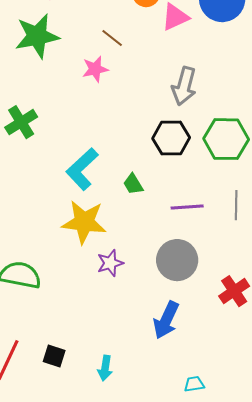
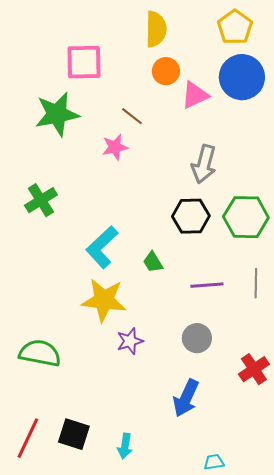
gray circle: (177, 260) -> (197, 338), size x0.7
black square: (54, 356) -> (74, 434), size x1.4

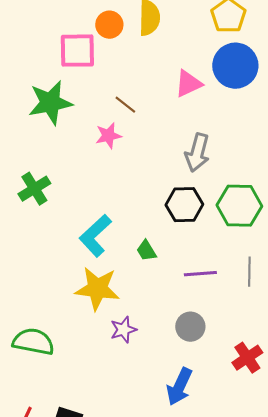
orange circle: (166, 71) -> (109, 25), moved

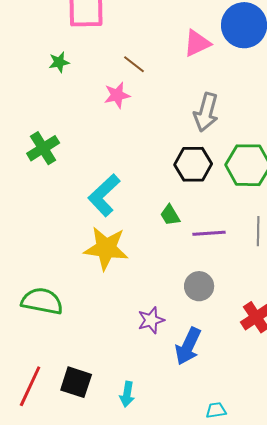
green star: (50, 103) -> (59, 62), size x0.5
green trapezoid: (146, 251) -> (170, 215), moved
purple star: (123, 330) -> (151, 320), moved

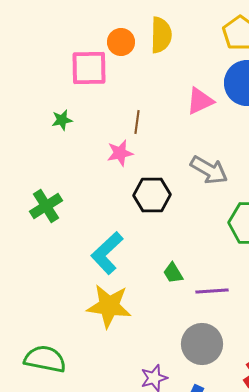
brown line: (134, 64) -> (137, 122), turned 60
gray arrow: (206, 112) -> (209, 170), turned -75
black hexagon: (193, 164) -> (152, 195), moved
gray circle: (199, 286) -> (202, 344), size x1.4

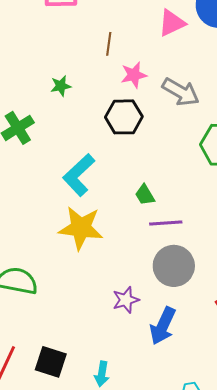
green star: (62, 120) -> (61, 86), moved
pink star: (120, 153) -> (134, 75), moved
purple line: (212, 291) -> (166, 223), moved

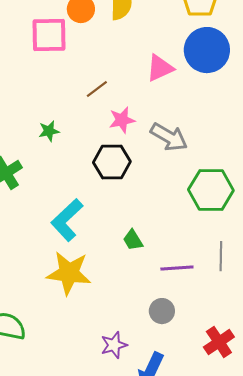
brown line: (109, 44) -> (97, 89), turned 45
purple line: (166, 223) -> (177, 268), moved
gray circle: (174, 266) -> (162, 311), size x0.6

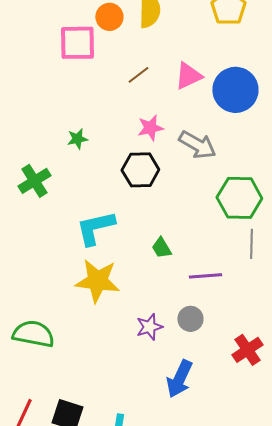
blue circle: (207, 50) -> (235, 90), moved
brown line: (97, 89) -> (138, 75), moved
cyan L-shape: (67, 220) -> (95, 228), turned 30
gray line: (221, 256) -> (251, 244), moved
purple star: (114, 345) -> (149, 327), moved

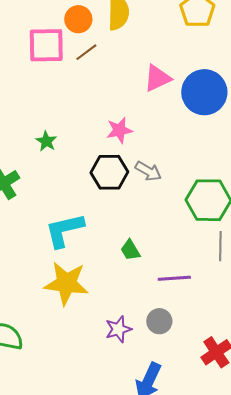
brown line: (138, 75) -> (86, 52), moved
green star: (77, 139) -> (46, 141), turned -30
gray arrow: (197, 145) -> (148, 171), moved, size x0.7

